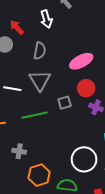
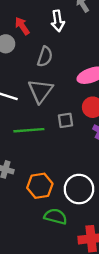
orange hexagon: (39, 175) -> (40, 186), moved

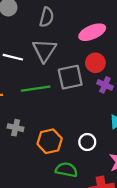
gray square: (65, 120) -> (70, 77), size x1.6
white circle: (79, 189) -> (87, 142), size x0.6

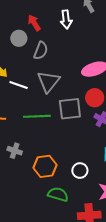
gray semicircle: (47, 17) -> (41, 51), moved

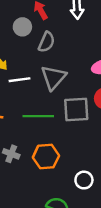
white line: (19, 85) -> (19, 80), turned -30
orange hexagon: (45, 166) -> (46, 157), moved

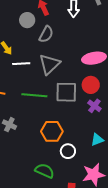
orange hexagon: (46, 157) -> (52, 131), moved

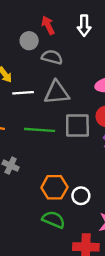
gray semicircle: (46, 34) -> (52, 57), turned -102
gray triangle: (49, 64) -> (57, 93), turned 40
orange hexagon: (52, 131) -> (54, 187), moved

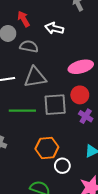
white arrow: (84, 26) -> (54, 28), moved, turned 108
orange hexagon: (54, 187) -> (47, 148), moved

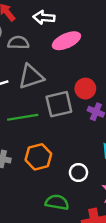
pink ellipse: (81, 67) -> (66, 41), moved
orange hexagon: (47, 148) -> (38, 157), moved

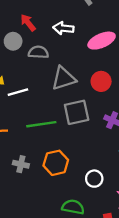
pink ellipse: (66, 41) -> (102, 41), moved
gray triangle: (31, 77) -> (64, 78), moved
red circle: (85, 89) -> (101, 81), moved

